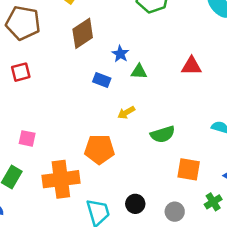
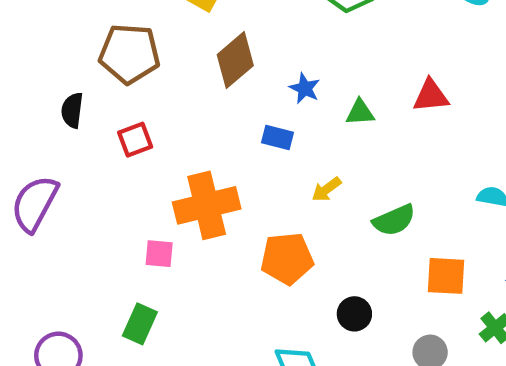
green triangle: (139, 72) -> (360, 112), moved
orange cross: (61, 179) -> (207, 205), moved
black circle: (135, 204) -> (354, 314), moved

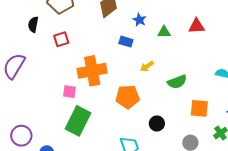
green rectangle: (140, 324) -> (78, 121), moved, size x1.6

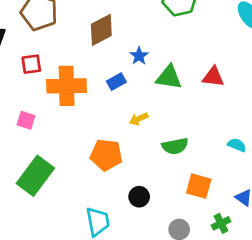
green triangle: (164, 32) -> (169, 77), size x1.5
blue rectangle: (126, 42) -> (116, 82), turned -56
orange cross: (92, 71) -> (67, 86), moved
pink square: (69, 92) -> (26, 120), moved

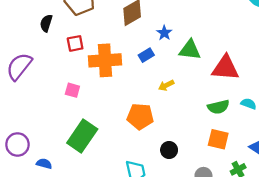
red triangle: (213, 77) -> (225, 68), moved, size x1.5
green semicircle: (175, 146) -> (218, 107), moved

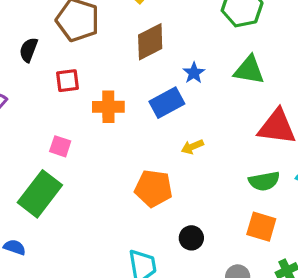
green triangle: (190, 50) -> (249, 70), moved
blue rectangle: (146, 55) -> (167, 103), size x1.5
orange cross: (105, 60) -> (108, 107), size x0.7
green rectangle: (82, 136) -> (40, 194), moved

